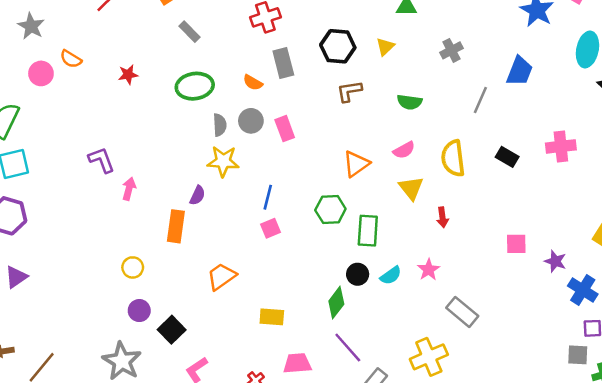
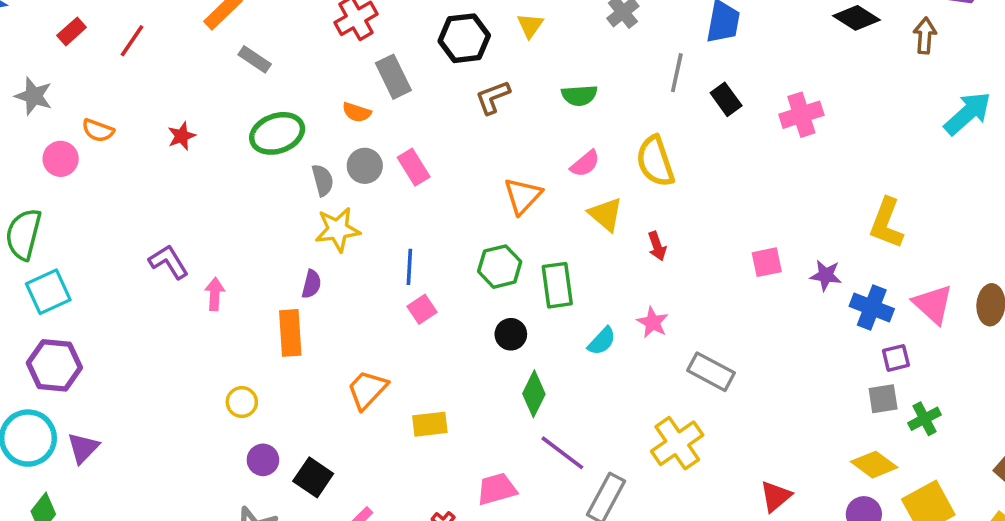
black rectangle: (507, 157) -> (726, 99), moved, turned 35
black circle: (358, 274) -> (511, 334), moved
yellow rectangle: (272, 317) -> (430, 424), moved

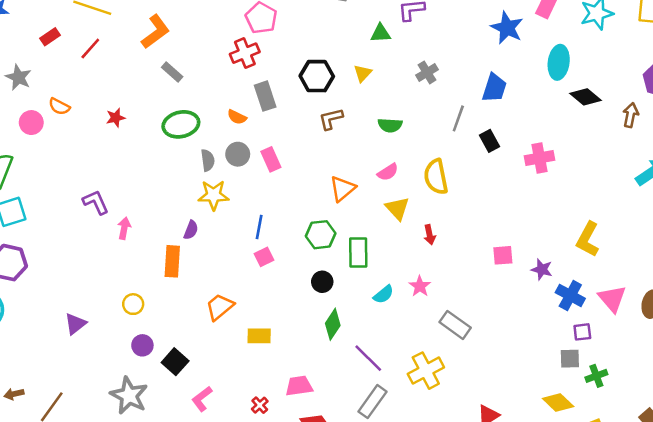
purple triangle: (83, 448) -> (75, 324), moved
purple line: (562, 453) -> (368, 358), moved

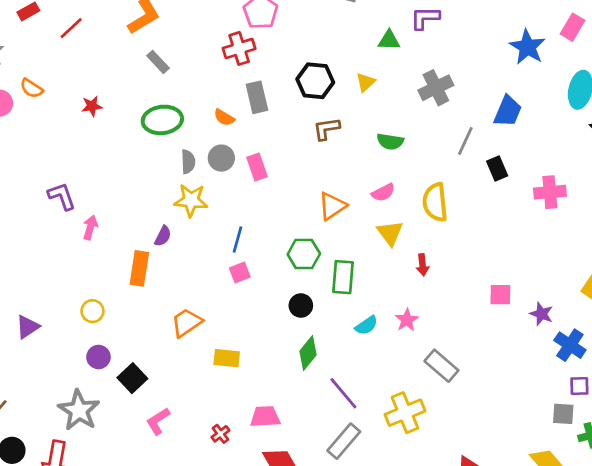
gray cross: (427, 72) -> (436, 88), size x1.4

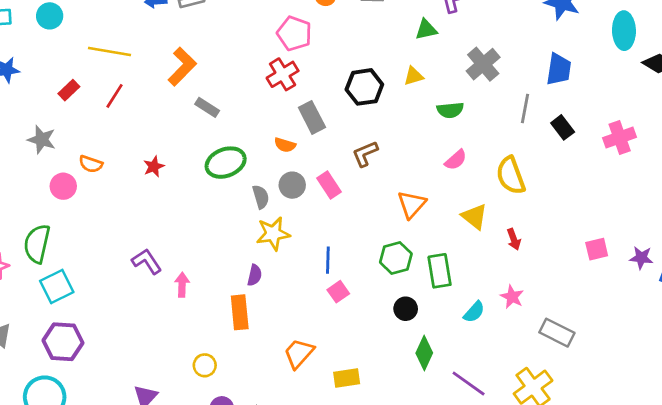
yellow triangle: (366, 82) -> (414, 76), turned 40
brown L-shape: (326, 129) -> (365, 154), moved
green semicircle: (390, 142) -> (450, 110), moved
pink semicircle: (383, 193) -> (456, 160), moved

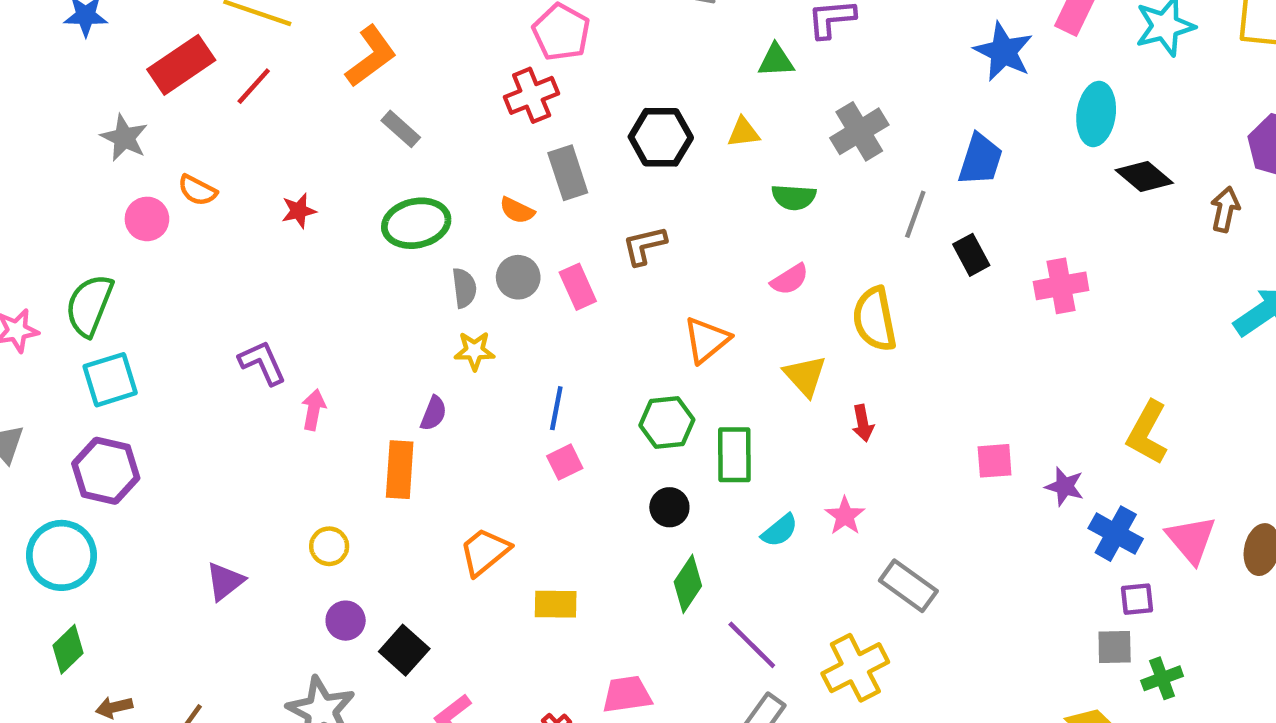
red rectangle: (69, 90) -> (181, 65), size x1.8
yellow star: (273, 234) -> (475, 351), size x0.7

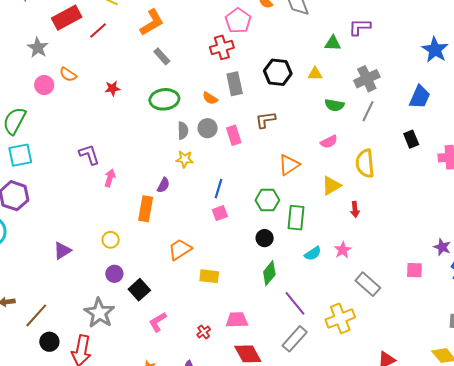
gray line: (915, 214) -> (368, 111), moved
yellow triangle: (805, 376) -> (331, 186), turned 35
pink square: (995, 461) -> (414, 270), moved

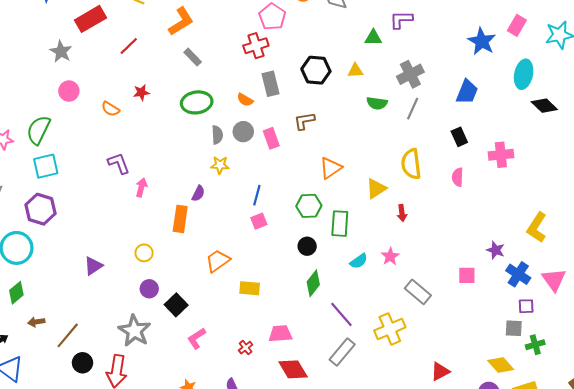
red line: (98, 31) -> (129, 46), moved
orange semicircle: (68, 74) -> (110, 109), moved
pink semicircle: (329, 142) -> (458, 177), moved, turned 120

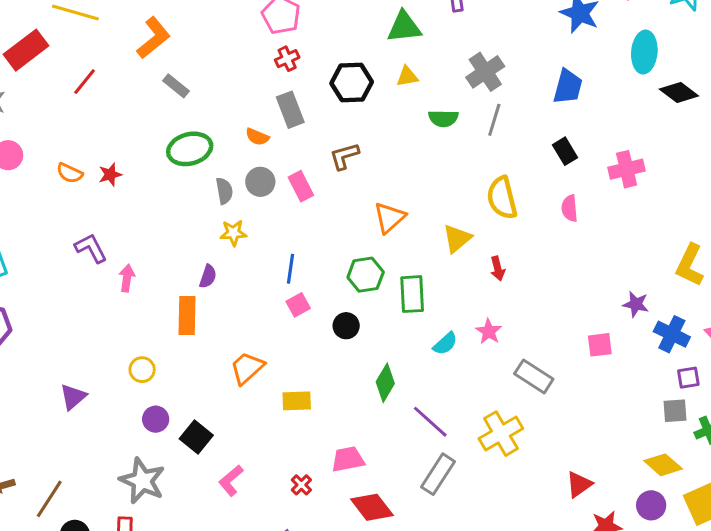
green triangle: (373, 38) -> (404, 27), moved, size x1.4
red cross: (256, 46) -> (287, 59), moved, size x0.7
red star: (141, 92) -> (110, 175), moved
black circle: (307, 246) -> (346, 326), moved

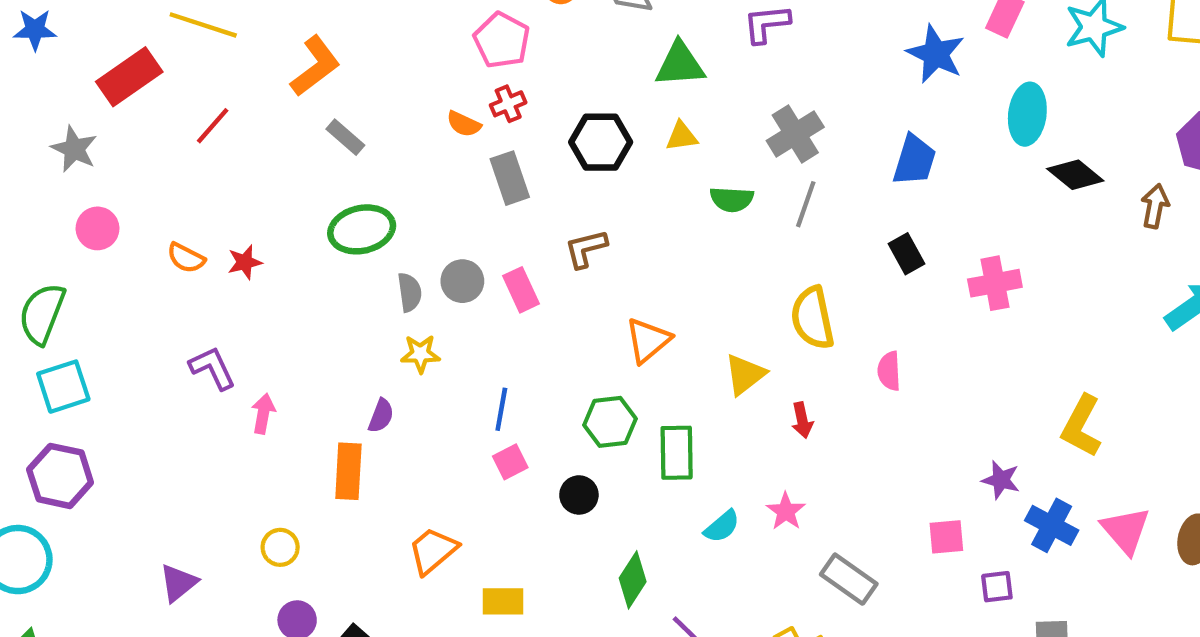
orange semicircle: (257, 137) -> (464, 124), moved
pink semicircle: (570, 208) -> (889, 371), moved
purple square: (688, 378) -> (997, 587), moved

